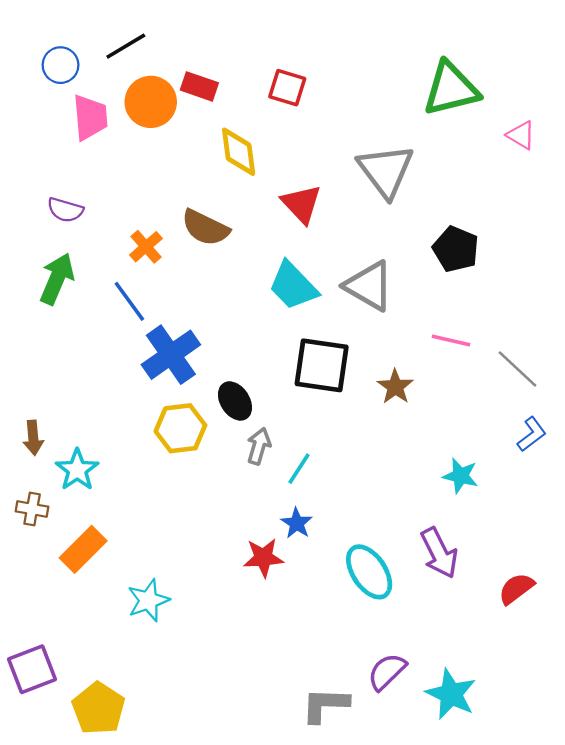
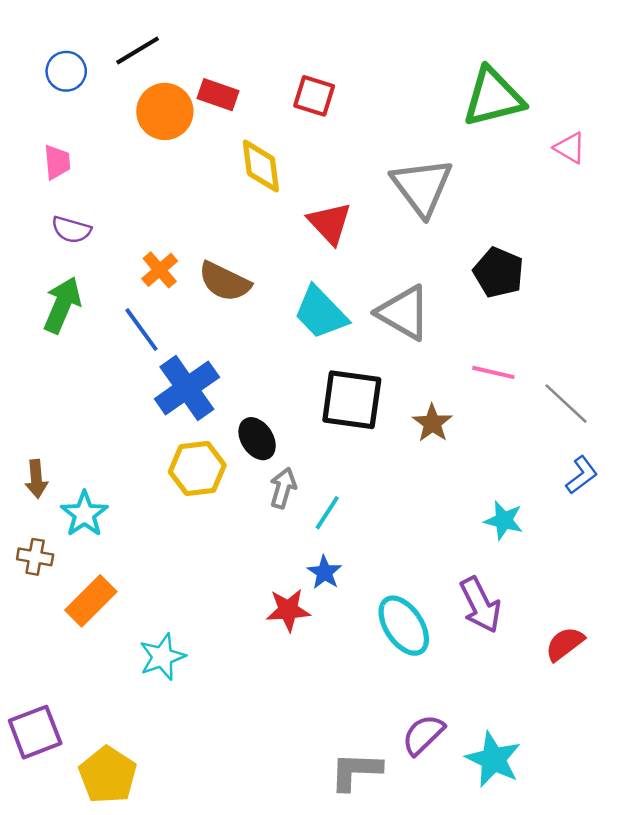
pink trapezoid: (90, 117) -> (57, 162), moved, size x0.7
brown semicircle: (205, 228) -> (225, 282), moved

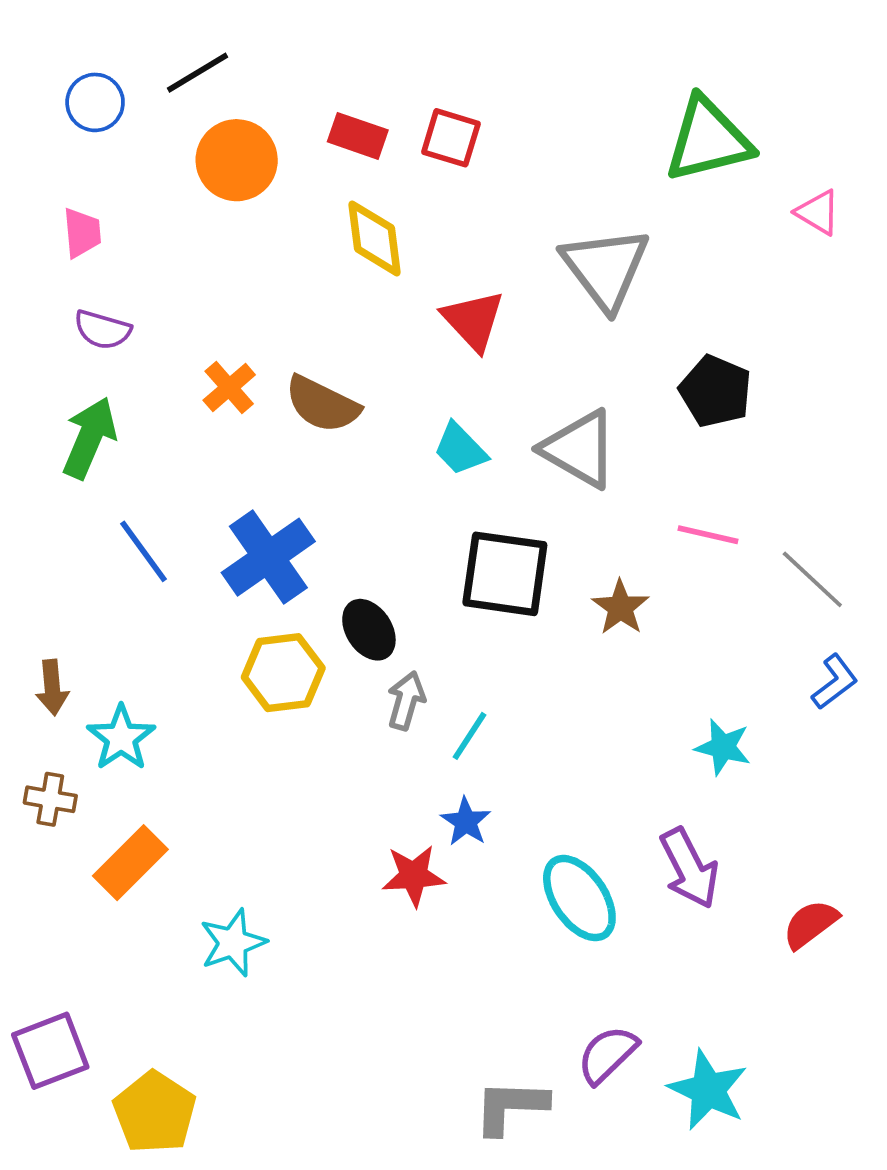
red rectangle: (218, 95) -> (358, 136), moved
cyan trapezoid: (321, 313) -> (460, 449), size x0.7
blue line: (141, 330) -> (143, 551), moved

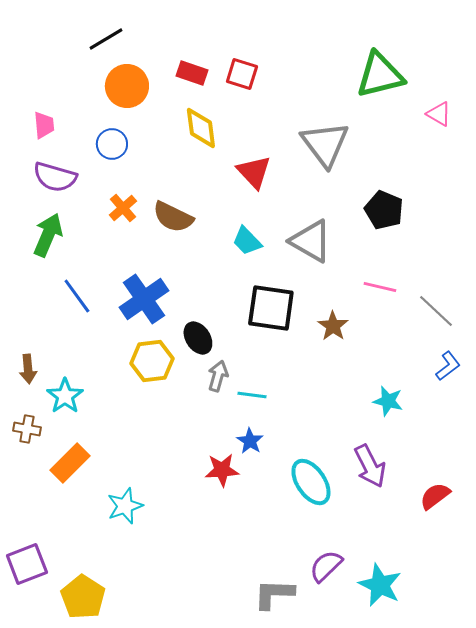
blue circle: (95, 102) -> (112, 144), moved
purple semicircle: (102, 330) -> (55, 177), size x1.4
cyan line: (470, 736) -> (252, 395), turned 64

